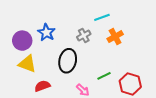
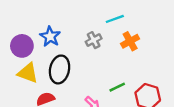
black ellipse: (68, 61) -> (60, 69), moved

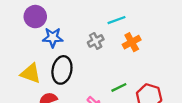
blue star: (50, 37) -> (53, 37), turned -30
purple circle: (22, 46) -> (35, 17), moved

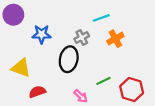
purple circle: (35, 17) -> (13, 15), moved
black ellipse: (62, 70) -> (69, 59), moved

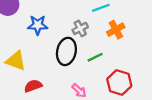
green line: (103, 81) -> (95, 57), moved
red hexagon: (132, 90) -> (119, 82), moved

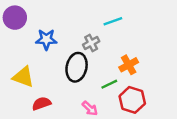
orange cross: (116, 30) -> (129, 65), moved
green line: (95, 57) -> (109, 84), moved

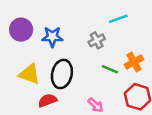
purple circle: (15, 18) -> (21, 30), moved
black ellipse: (77, 67) -> (62, 74), moved
green line: (109, 84) -> (110, 69), moved, turned 49

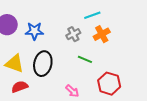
orange cross: (134, 62) -> (102, 34), moved
red semicircle: (47, 100) -> (20, 87), moved

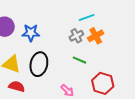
gray cross: (73, 34) -> (76, 36), moved
red semicircle: (20, 87) -> (17, 86), turned 35

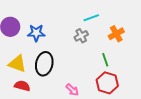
orange cross: (96, 36) -> (116, 34), moved
green line: (79, 60) -> (105, 60), moved, turned 48

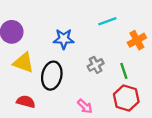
blue star: (36, 33) -> (64, 39), moved
gray cross: (81, 36) -> (96, 65), moved
yellow triangle: (17, 64) -> (23, 63), moved

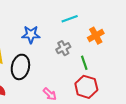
gray cross: (96, 65) -> (63, 48), moved

